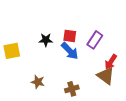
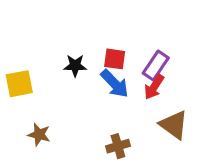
red arrow: (111, 62) -> (154, 87), moved
brown star: (38, 82) -> (39, 135), moved

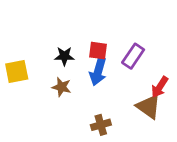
blue arrow: (115, 84) -> (98, 72), turned 60
red arrow: (154, 87) -> (160, 87), moved
brown star: (39, 135) -> (62, 87), moved

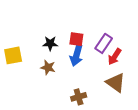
red arrow: (160, 87) -> (115, 57), moved

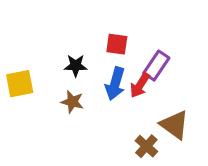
red square: (76, 39) -> (117, 44), moved
red arrow: (115, 57) -> (140, 85), moved
brown cross: (79, 97) -> (146, 146), moved, turned -32

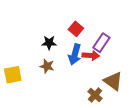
red square: (117, 44) -> (76, 29), turned 32
yellow square: (20, 84) -> (13, 75), moved
red arrow: (140, 85) -> (91, 55), turned -119

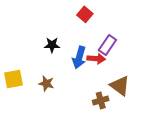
red square: (76, 29) -> (85, 14), moved
brown star: (47, 66) -> (46, 83), moved
brown cross: (95, 95) -> (101, 100), turned 32

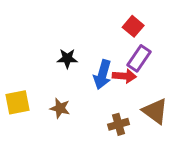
red square: (85, 14) -> (133, 26), moved
brown cross: (101, 100) -> (119, 124), moved

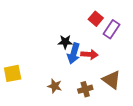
black star: (67, 58) -> (65, 42), moved
purple rectangle: (139, 58) -> (112, 29), moved
brown star: (60, 108) -> (55, 86), moved

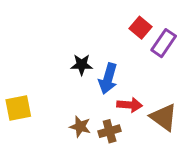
black star: (65, 42) -> (82, 65), moved
red arrow: (89, 54) -> (130, 105), moved
brown cross: (85, 89) -> (110, 131), moved

